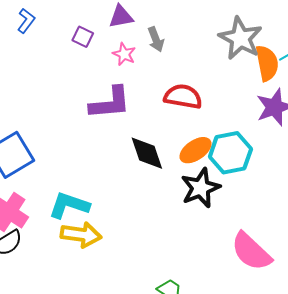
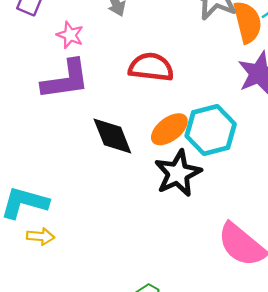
pink star: (124, 54) -> (70, 35), moved
yellow arrow: (81, 235) -> (41, 236), size x0.6

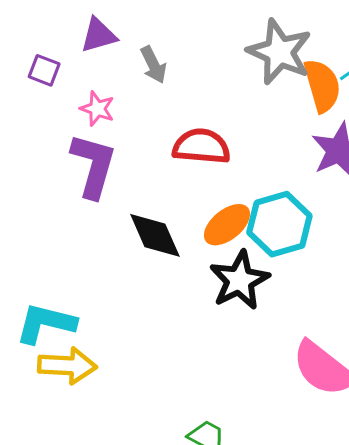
purple L-shape: (66, 80) -> (93, 165), turned -64
yellow arrow: (41, 236) -> (67, 366), size x1.6

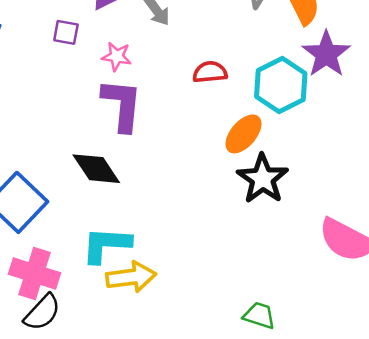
red semicircle: (201, 146) -> (210, 72), size x0.7
cyan hexagon: (279, 224) -> (281, 85), moved
black diamond: (155, 235) -> (96, 169), moved

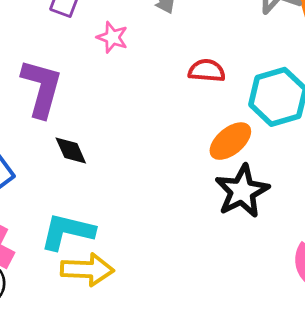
purple L-shape: (122, 105) -> (42, 88), moved
black diamond: (96, 169) -> (71, 150), size x0.7

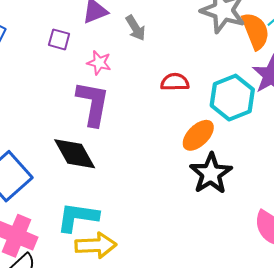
purple L-shape: (42, 88) -> (93, 103), moved
black diamond: (71, 150) -> (75, 154), size x1.6

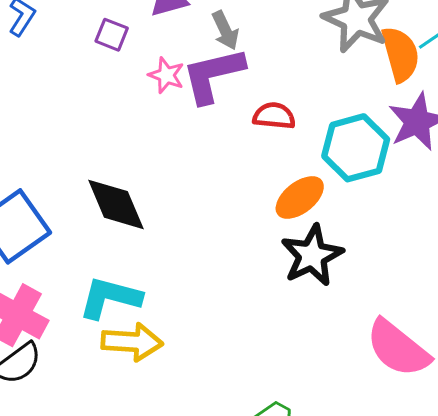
purple L-shape: (93, 103) -> (213, 75), moved, turned -120

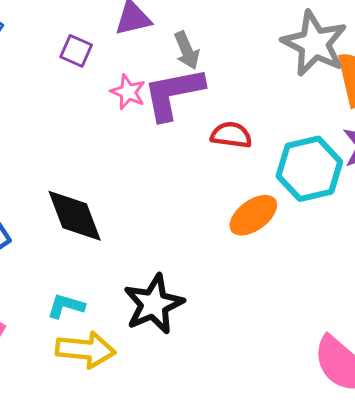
black star: (312, 255) -> (154, 304), moved
cyan L-shape: (110, 298) -> (66, 306), size x0.6

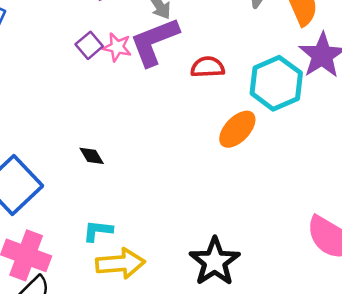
purple square: (76, 51) -> (89, 45), moved, turned 36
black diamond: (75, 216) -> (92, 156), size x0.5
black star: (154, 304) -> (215, 262), moved

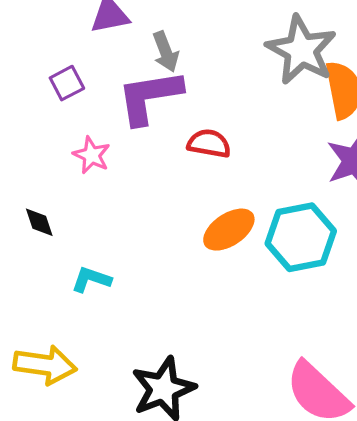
pink star: (117, 47) -> (92, 155), moved
cyan hexagon: (276, 83) -> (301, 237), moved
cyan L-shape: (98, 231) -> (91, 279), moved

